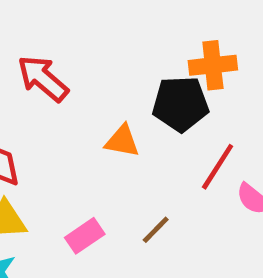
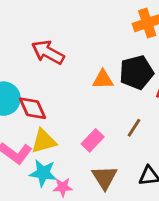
black pentagon: (180, 104) -> (136, 72), moved

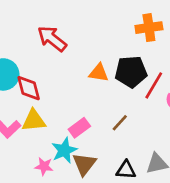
cyan star: (43, 173) -> (64, 150), moved, turned 30

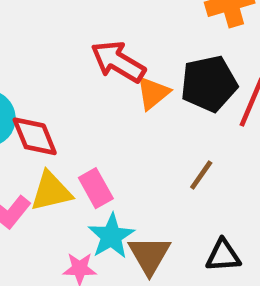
red arrow: (52, 39) -> (118, 62), moved
orange triangle: (99, 73) -> (153, 93), turned -40
pink rectangle: (79, 128) -> (96, 188), moved, turned -75

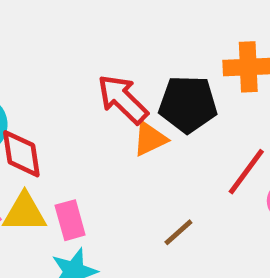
black pentagon: (209, 84) -> (188, 104), moved

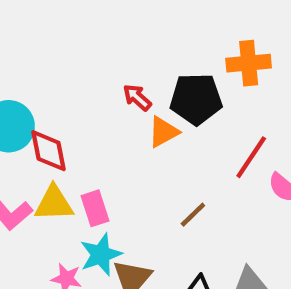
red arrow: (123, 99) -> (137, 97), size x0.6

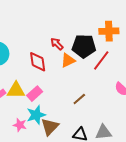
red diamond: (49, 151) -> (38, 62), moved
red line: (251, 157) -> (101, 60), moved
pink rectangle: (95, 208) -> (35, 94), turned 63

